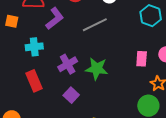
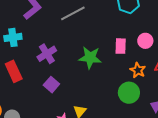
green star: (97, 69) -> (90, 58), moved

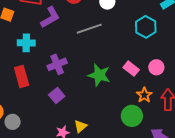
pink rectangle: (121, 46) -> (131, 69), turned -63

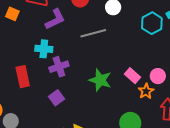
cyan hexagon: (146, 27) -> (152, 23), moved
cyan cross: (26, 43) -> (44, 49), moved
orange star: (144, 95) -> (146, 91), moved

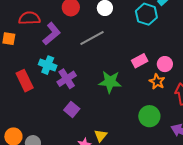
cyan cross: (44, 49) -> (48, 65), turned 30
pink rectangle: (133, 76) -> (140, 61), moved, turned -56
red rectangle: (23, 77) -> (25, 81), moved

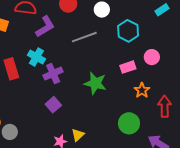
cyan hexagon: (146, 14) -> (128, 31), moved
pink circle: (165, 64) -> (152, 57), moved

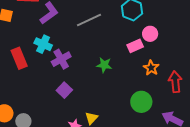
pink circle: (152, 57) -> (150, 34), moved
green star: (95, 83) -> (104, 65), size x0.7

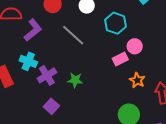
gray line: (89, 20) -> (73, 35), turned 70
green star: (104, 65) -> (75, 80), moved

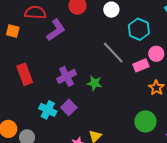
gray line: (73, 35) -> (113, 53), moved
cyan cross: (28, 61) -> (48, 110), moved

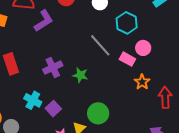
pink rectangle: (141, 65) -> (127, 59), turned 49
purple square: (69, 107) -> (53, 109), moved
green circle: (145, 121) -> (98, 113), moved

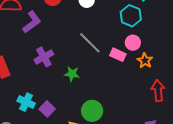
cyan hexagon: (127, 23) -> (131, 16), moved
purple cross: (53, 67) -> (44, 57), moved
orange star: (142, 82) -> (145, 61), moved

